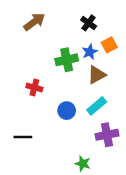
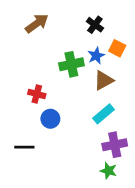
orange square: (109, 45) -> (117, 48), turned -35
blue circle: (67, 111) -> (50, 119), moved
green star: (83, 164) -> (109, 171), moved

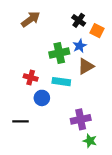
orange square: (117, 48) -> (97, 31), moved
cyan rectangle: (104, 114) -> (61, 82), moved, turned 48
purple cross: (115, 145) -> (81, 119), moved

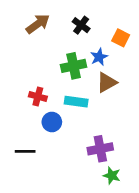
black cross: (79, 20) -> (81, 25), moved

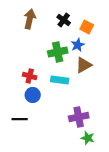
brown arrow: (38, 24) -> (30, 19), turned -42
orange square: (121, 38) -> (87, 27), moved
blue circle: (52, 122) -> (33, 95), moved

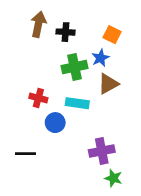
black cross: (64, 20) -> (66, 32), moved, turned -32
blue circle: (33, 95) -> (55, 123), moved

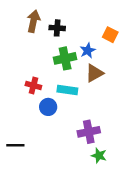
orange square: (112, 35) -> (110, 35), moved
black line: (25, 154) -> (15, 145), moved

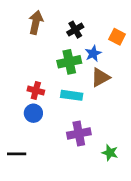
black cross: (57, 28) -> (75, 30), moved, turned -35
blue circle: (48, 107) -> (33, 113), moved
purple cross: (89, 132) -> (79, 134), moved
green star: (99, 155) -> (110, 153), moved

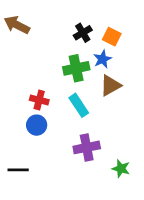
brown arrow: (36, 22) -> (17, 25), moved, turned -75
orange square: (117, 37) -> (112, 37), moved
cyan rectangle: (72, 95) -> (79, 105), turned 48

